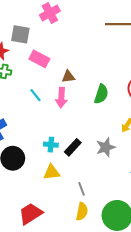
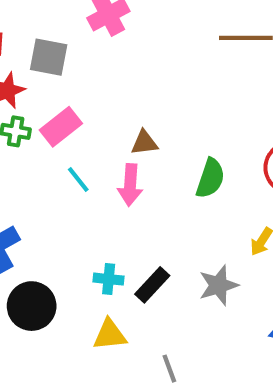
pink rectangle: (39, 59) -> (61, 127), moved, turned -66

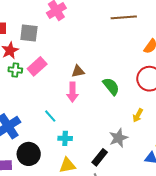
green semicircle: (210, 178) -> (111, 86), turned -54
cyan line: (78, 180) -> (50, 116), moved
black rectangle: (152, 285) -> (100, 157), moved

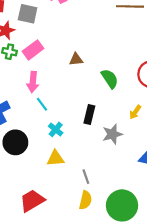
pink arrow: (72, 92) -> (33, 82), moved
cyan cross: (65, 138) -> (56, 129), turned 32
black rectangle: (100, 157) -> (89, 115), moved, turned -30

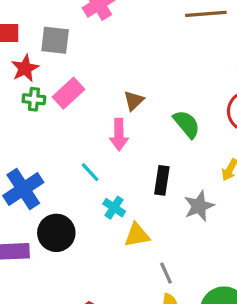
brown triangle: (76, 59) -> (134, 101), turned -32
pink arrow: (33, 82) -> (119, 135), moved
yellow triangle: (55, 158) -> (137, 235), moved

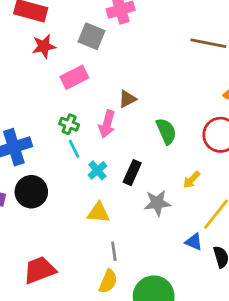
gray square: (55, 40) -> (92, 36), moved
green cross: (34, 99) -> (69, 124), moved
cyan cross: (114, 208) -> (97, 170), moved

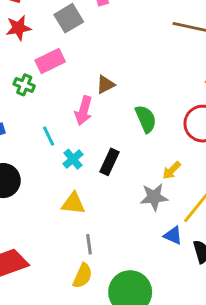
gray square: (92, 36) -> (69, 18), turned 36
green cross: (69, 124) -> (24, 85), moved
gray star: (157, 203) -> (154, 197), moved

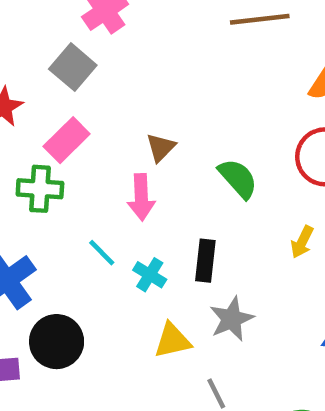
green cross: (24, 85) -> (40, 189), size x1.4
gray star: (154, 197) -> (232, 319), moved

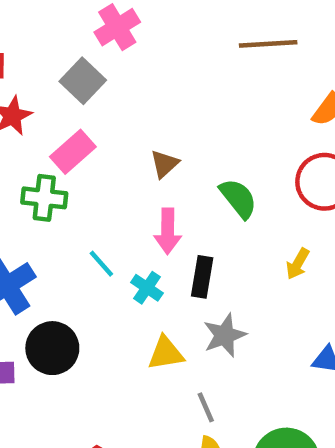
pink arrow: (141, 197) -> (168, 231), moved

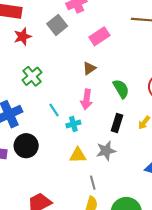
pink rectangle: (73, 152) -> (99, 36), moved
green cross: (44, 198) -> (32, 76), turned 36
black rectangle: (202, 277) -> (117, 123), moved
cyan cross: (147, 288) -> (73, 124), turned 32

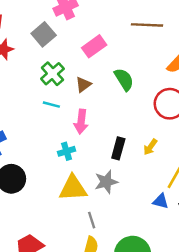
green cross: (32, 76) -> (52, 74), moved
green semicircle: (121, 89) -> (124, 79), moved
cyan line: (54, 110) -> (51, 105), moved, turned -40
yellow triangle: (78, 155) -> (73, 188), size x1.4

